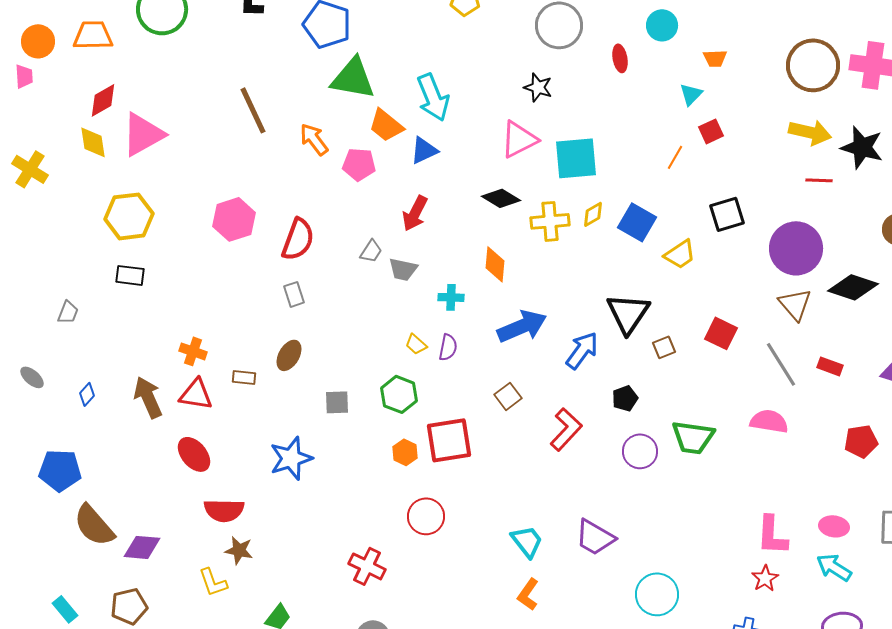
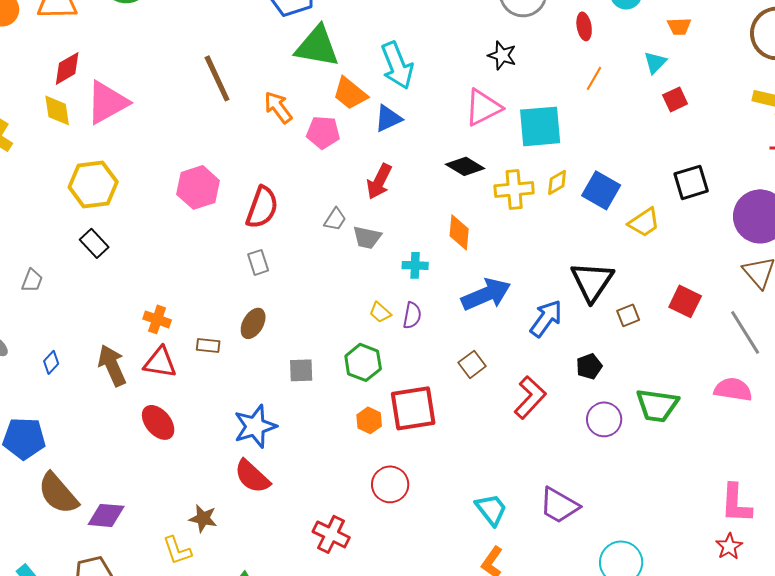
orange line: (675, 157) -> (594, 78), moved
black rectangle: (130, 275) -> (94, 243), turned 40
red semicircle: (224, 510) -> (252, 476), moved, turned 42

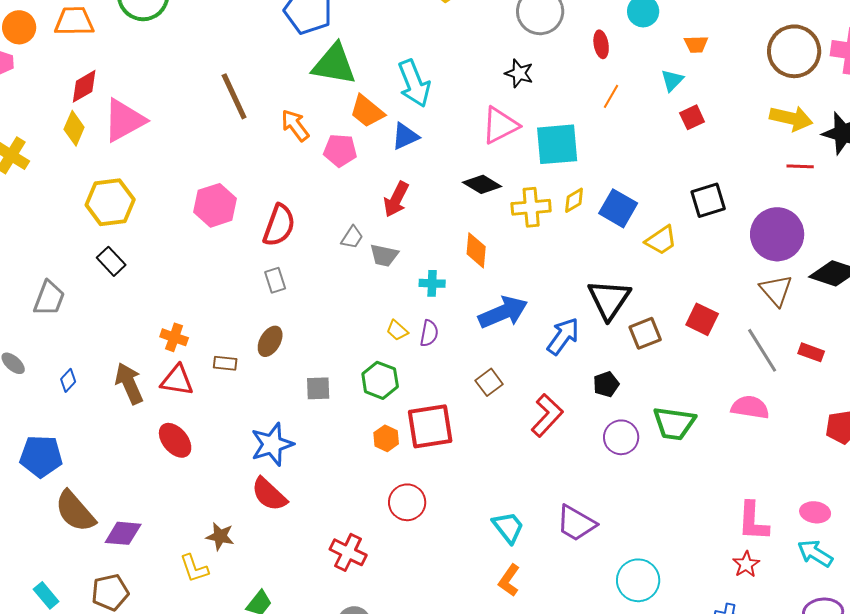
yellow diamond: (57, 110) -> (74, 128), turned 32
gray trapezoid: (32, 280) -> (49, 298), size x1.5
brown square: (628, 315) -> (645, 333), size x1.4

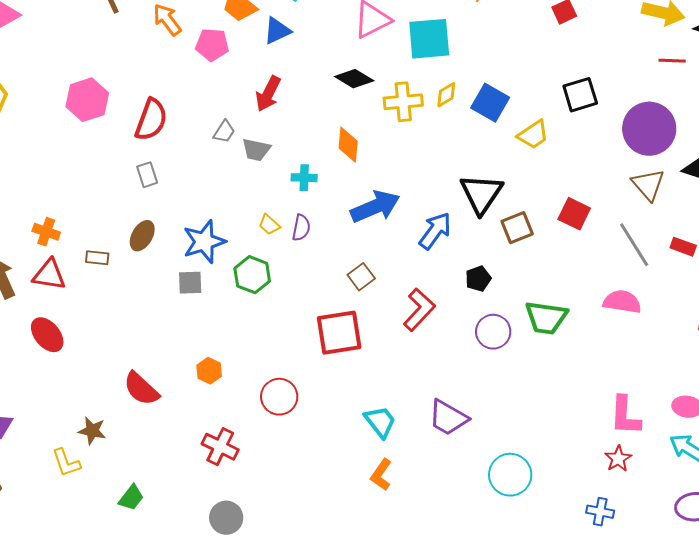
red square: (430, 426) -> (339, 333), moved
orange hexagon: (386, 438) -> (209, 371), moved
blue star: (272, 444) -> (204, 242), moved

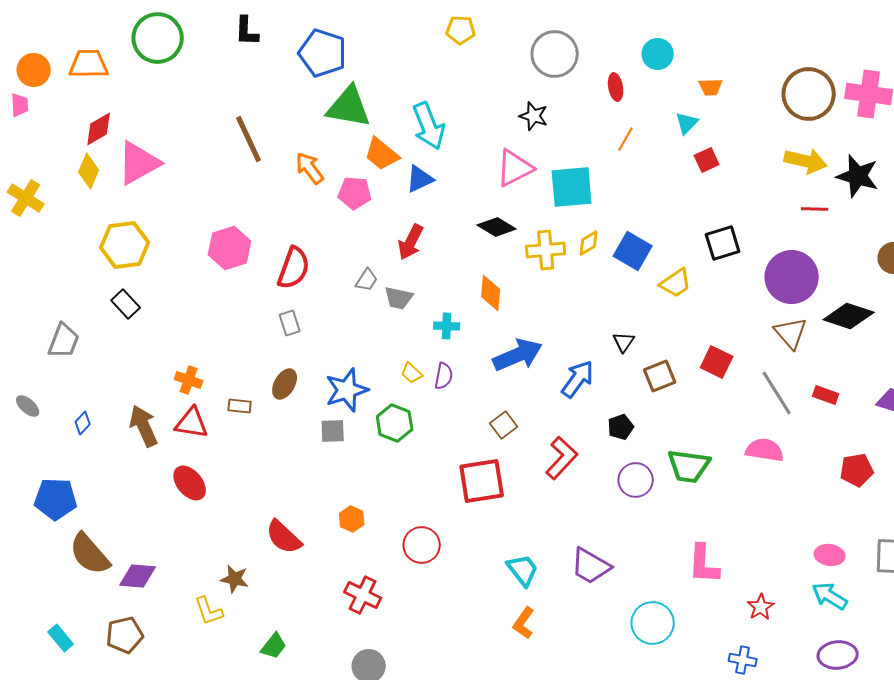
black triangle: (481, 194) -> (624, 342), size x0.5
pink L-shape: (625, 416) -> (704, 564), moved

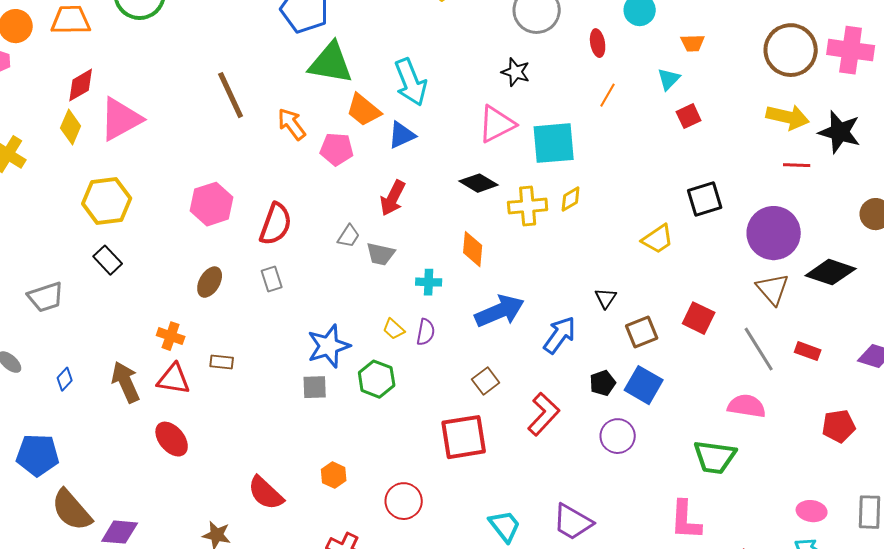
blue square: (633, 251) -> (644, 385), moved
gray trapezoid: (64, 341) -> (46, 297), turned 51
brown ellipse: (285, 384) -> (210, 282), moved
green trapezoid: (689, 466) -> (715, 457), moved

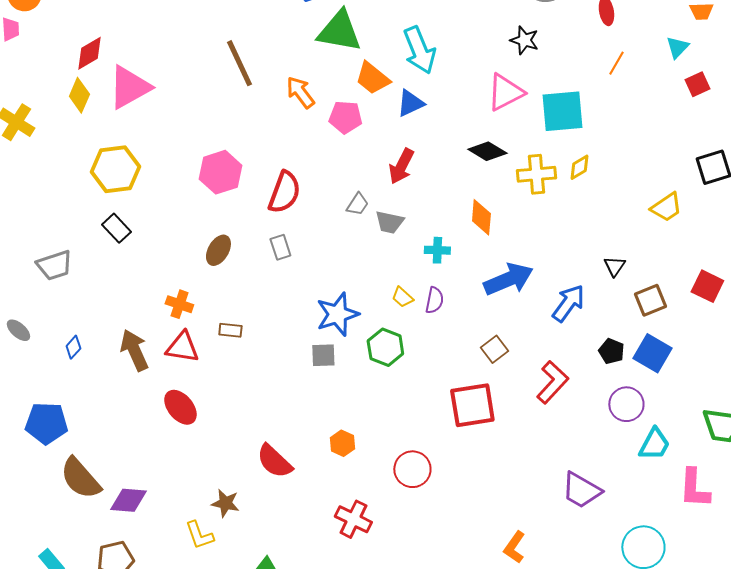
black pentagon: (603, 383) -> (611, 351), turned -30
cyan trapezoid: (505, 526) -> (654, 444), moved, turned 66

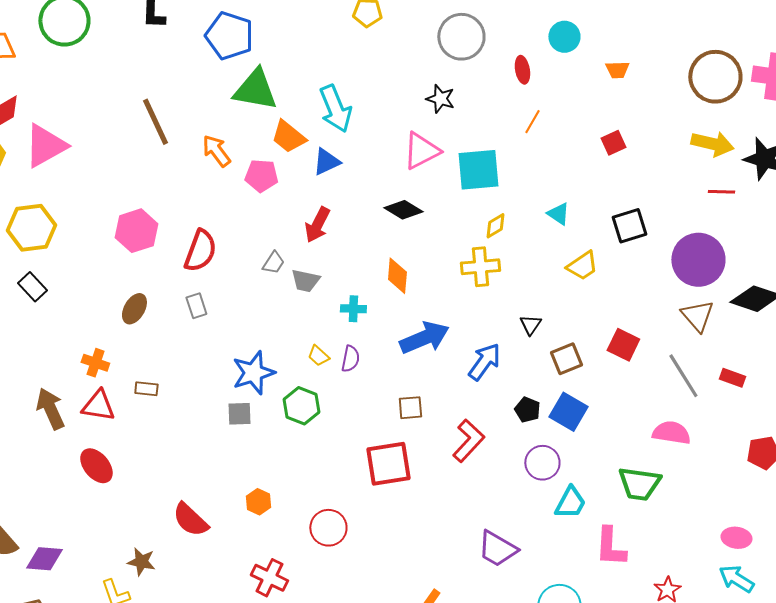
cyan triangle: (677, 47) -> (558, 214), moved, turned -40
yellow cross: (536, 174) -> (480, 267), moved
brown square: (494, 349) -> (410, 408), turned 32

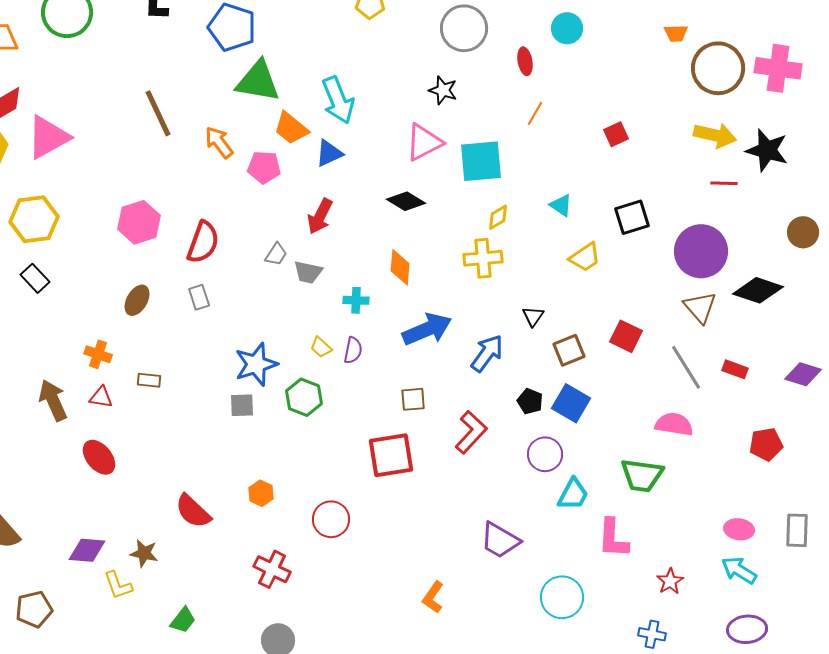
orange trapezoid: (617, 70) -> (676, 33), moved
red triangle: (98, 406) -> (101, 397), size x0.7
purple diamond: (44, 559) -> (87, 550), moved

